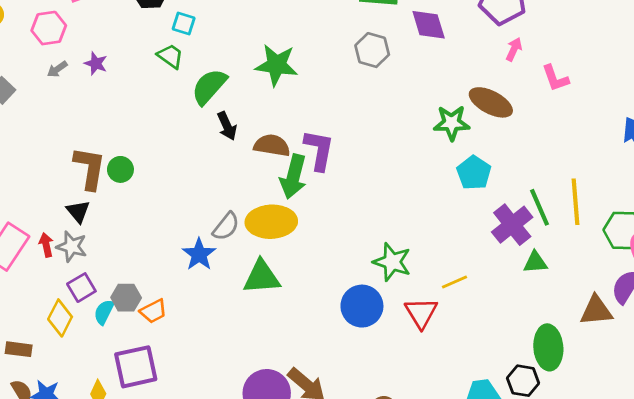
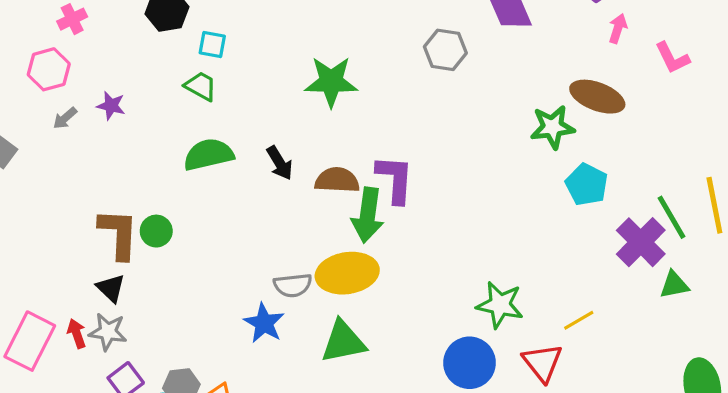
green semicircle: (209, 87) -> (209, 155), moved, turned 42
gray semicircle: (226, 226) -> (293, 285), turned 52

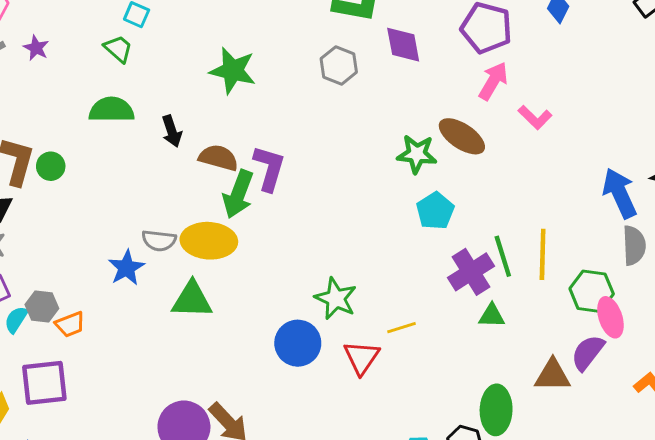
pink arrow: (618, 29) -> (493, 81), size x1.5
pink L-shape: (672, 58) -> (535, 117), turned -32

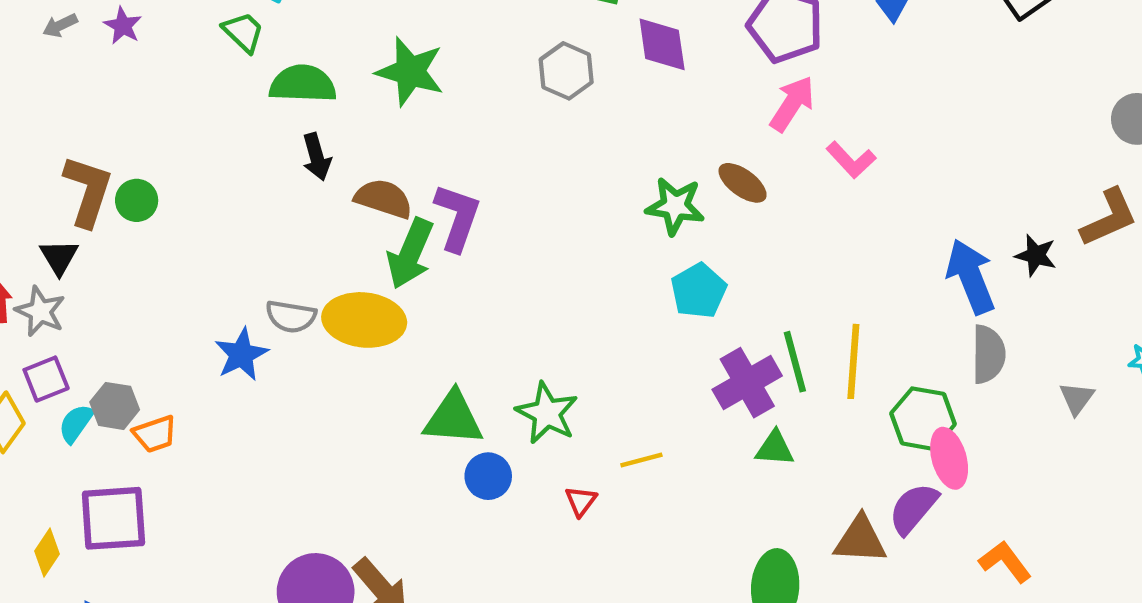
green semicircle: (111, 110) -> (303, 84), moved
brown ellipse: (462, 136) -> (743, 183), size x0.7
green triangle: (192, 300) -> (453, 418), moved
blue circle: (298, 343) -> (488, 476), size x0.7
red triangle: (361, 357) -> (581, 501), size x0.6

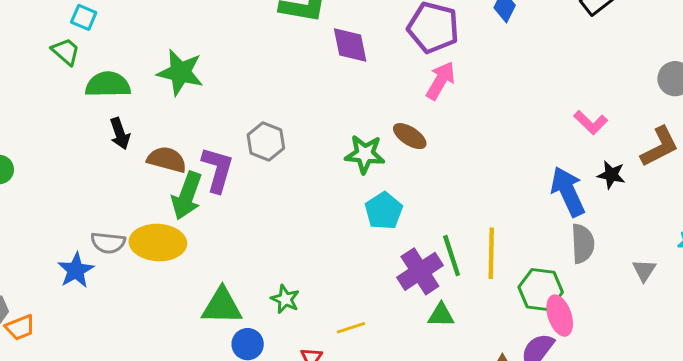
gray hexagon: (566, 71) -> (266, 141), moved
pink L-shape: (851, 160) -> (591, 122), moved
green star: (547, 413) -> (285, 299), size x0.7

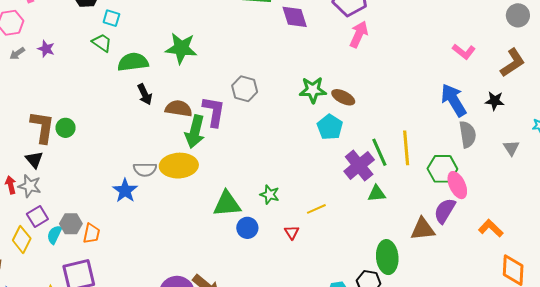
brown ellipse: (410, 136) -> (343, 97), moved
black star: (611, 175) -> (495, 101), moved
orange trapezoid: (20, 327) -> (91, 234), turned -50

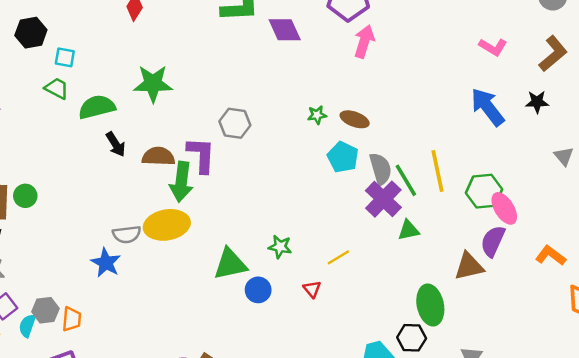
green star: (313, 90) -> (317, 115), size x0.6
gray semicircle: (467, 134) -> (381, 169), moved

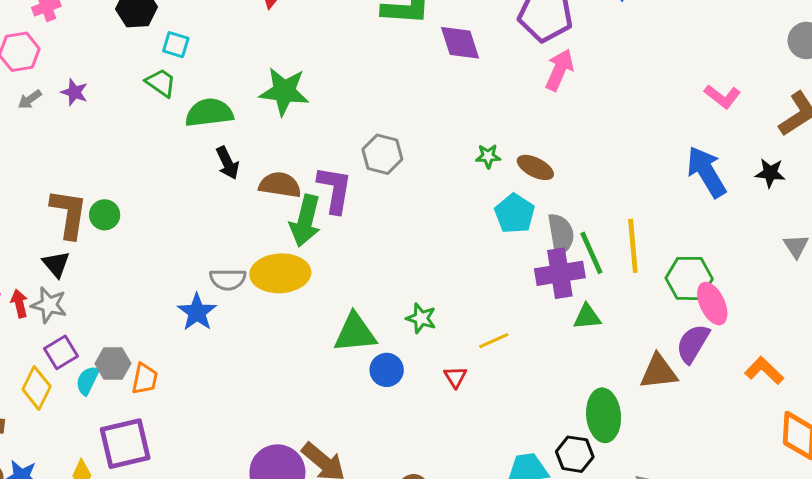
purple cross: (383, 199) -> (560, 273), turned 30

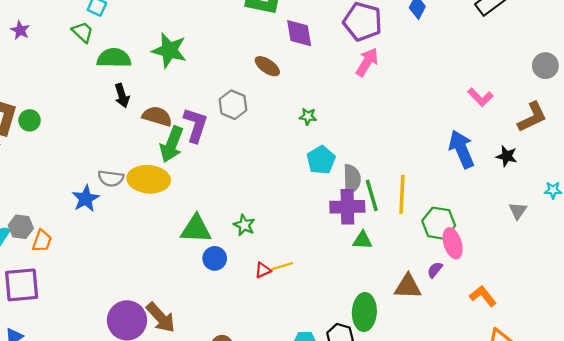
brown ellipse: (535, 167) -> (267, 66), moved
yellow line: (494, 341) -> (282, 266), moved
purple semicircle: (693, 344) -> (435, 270), size x0.6
red triangle: (455, 377) -> (263, 270), turned 30

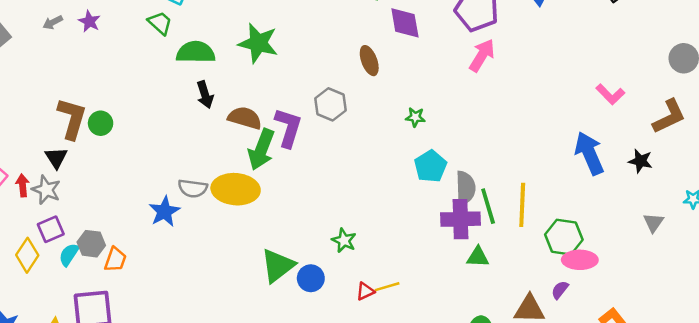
brown ellipse: (267, 66) -> (369, 61), turned 35
green triangle: (196, 229) -> (278, 266), moved, turned -40
pink ellipse: (453, 243) -> (580, 260), turned -72

